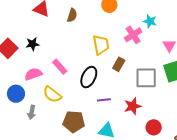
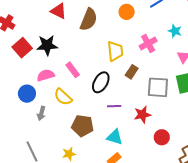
brown semicircle: (72, 15) -> (89, 20), size x1.6
cyan star: (150, 21) -> (175, 31), moved
black star: (33, 44) -> (47, 45), size x1.5

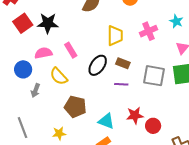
brown rectangle: (132, 72) -> (123, 63), moved, turned 72
purple line: (114, 106) -> (121, 84), moved
red star: (142, 115) -> (135, 115), moved

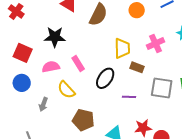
red square: (23, 23) -> (23, 53), moved, turned -30
brown rectangle: (123, 63) -> (137, 67), moved
blue circle: (23, 69) -> (22, 83), moved

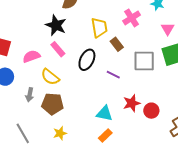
black star: (55, 37) -> (56, 25), moved, turned 30
brown rectangle: (137, 67) -> (117, 44), turned 40
purple line: (129, 97) -> (113, 75), turned 32
brown pentagon: (83, 120) -> (52, 104), moved

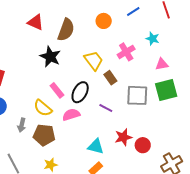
yellow trapezoid: (99, 28) -> (94, 61), turned -30
pink triangle: (168, 29) -> (162, 64), turned 48
pink rectangle: (58, 49) -> (57, 90), moved
pink semicircle: (31, 56) -> (71, 115), moved

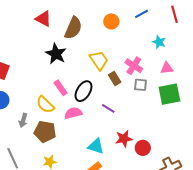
pink cross: (126, 52) -> (134, 66), moved, turned -30
gray square: (137, 95) -> (141, 85), moved, size x0.6

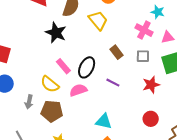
yellow trapezoid: (99, 60) -> (98, 20), moved
pink cross: (134, 66) -> (144, 30), moved
red star: (124, 139) -> (151, 85), moved

